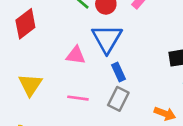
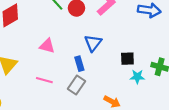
blue triangle: (107, 39) -> (93, 43), moved, size x0.7

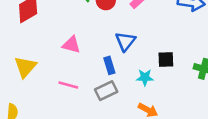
cyan star: (137, 77) -> (145, 77), moved
gray rectangle: (76, 85) -> (106, 91), turned 30

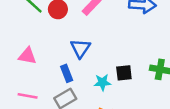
black square: (166, 59) -> (124, 73), moved

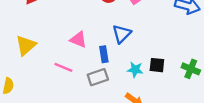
pink triangle: (27, 56) -> (78, 40), moved

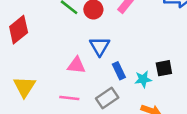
blue triangle: (122, 34) -> (100, 46), moved
blue rectangle: (104, 54) -> (119, 71), moved

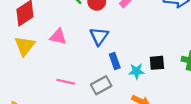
pink triangle: (76, 65) -> (58, 37), moved
yellow triangle: (24, 87) -> (25, 46), moved

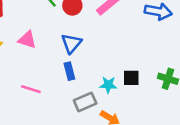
blue rectangle: (115, 61) -> (69, 71), moved
gray rectangle: (101, 85) -> (85, 102), moved

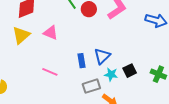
blue triangle: (71, 43) -> (102, 56), moved
black square: (131, 78) -> (130, 71), turned -32

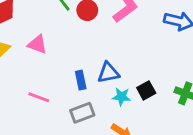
blue triangle: (102, 56) -> (108, 73), turned 36
gray rectangle: (91, 86) -> (82, 113), moved

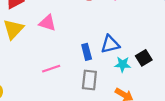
pink line: (39, 97) -> (51, 69), turned -36
gray rectangle: (82, 113) -> (89, 80), turned -60

